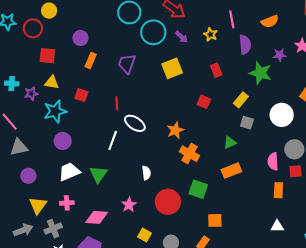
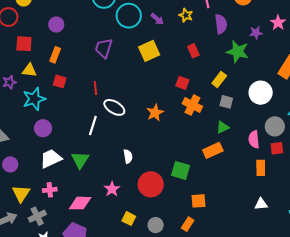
orange rectangle: (91, 60) -> (55, 55), moved
green triangle: (230, 143) -> (223, 127), moved
orange cross: (189, 154) -> (192, 105), moved

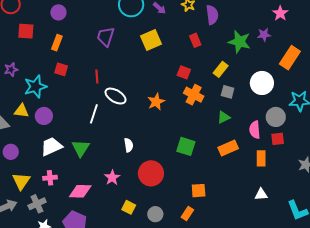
purple semicircle: (221, 24) -> (212, 15), moved
purple star: (256, 33) -> (264, 35), moved
yellow triangle: (29, 70) -> (21, 111), moved
orange rectangle: (213, 150) -> (228, 148), moved
green square: (181, 170) -> (186, 146), moved

